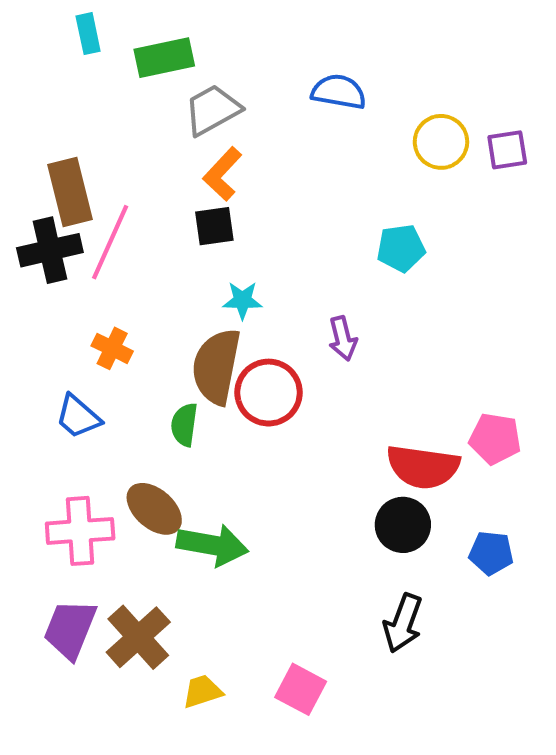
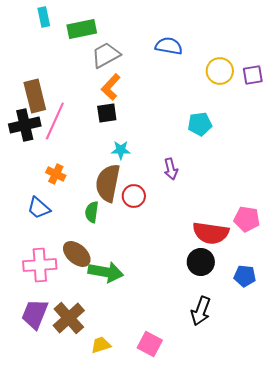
red circle: (269, 393) -> (134, 196), size x0.7

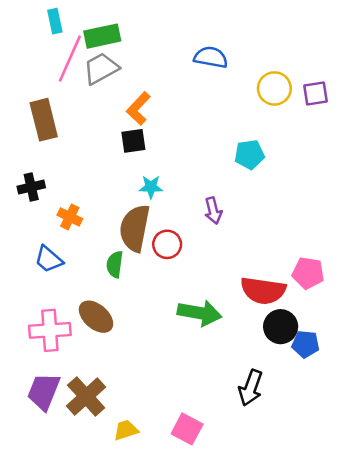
gray trapezoid: (106, 55) -> (101, 69), moved
pink line: (55, 121) -> (70, 59), moved
black cross: (25, 125) -> (31, 187), moved, size x0.7
black circle: (201, 262) -> (281, 327), moved
green arrow: (106, 272) -> (200, 313), moved

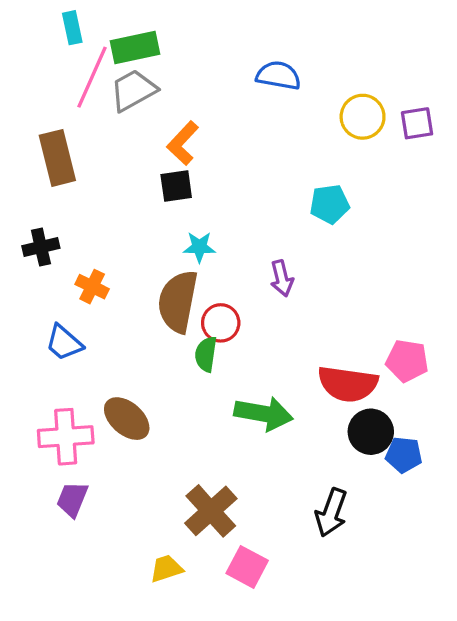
green semicircle: (115, 264) -> (206, 354), moved
purple trapezoid: (44, 392) -> (72, 499), moved, size x0.7
brown cross: (86, 396) -> (211, 511), moved

